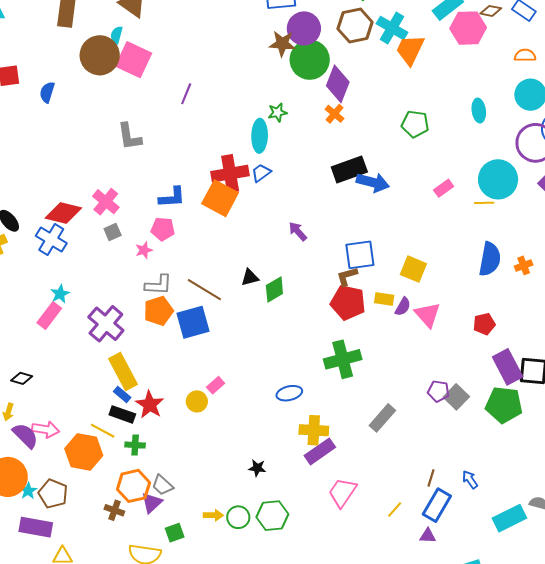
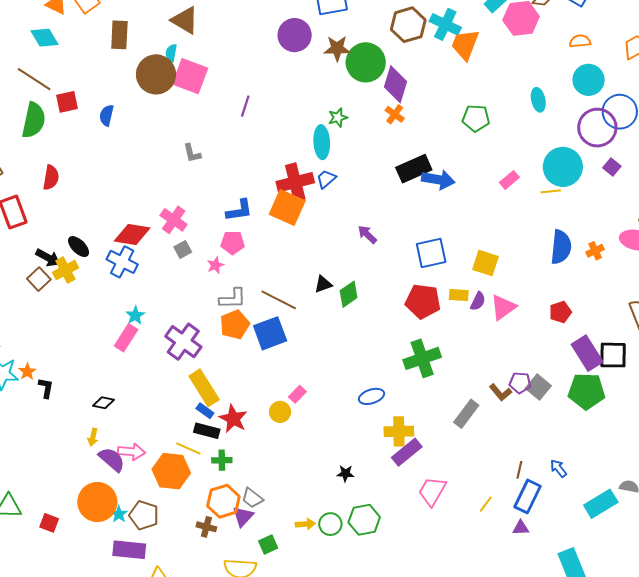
purple circle: (304, 28) -> (295, 35), moved
gray L-shape: (129, 137) -> (192, 153), size x0.7
brown L-shape: (347, 276) -> (500, 392), moved, turned -110
pink triangle: (428, 315) -> (503, 307), turned 40

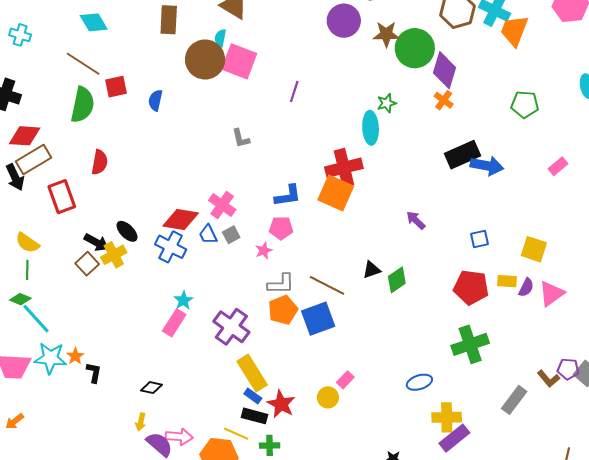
blue trapezoid: (326, 179) -> (208, 234), moved, turned -75
blue square: (431, 253) -> (479, 239), size x0.6

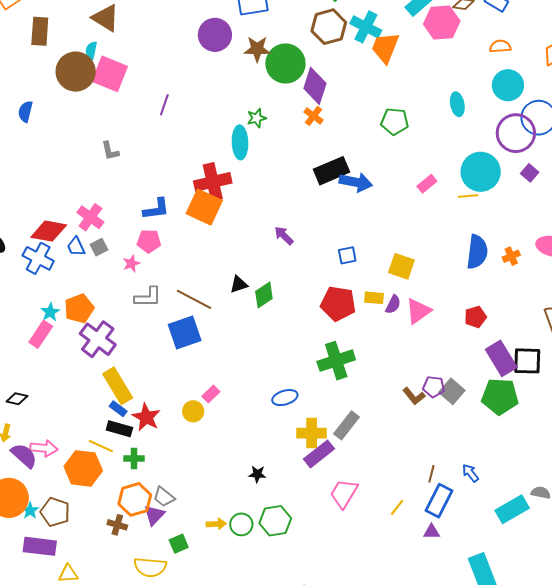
orange pentagon: (283, 310) -> (79, 309), moved
gray rectangle: (514, 400) -> (346, 425), moved

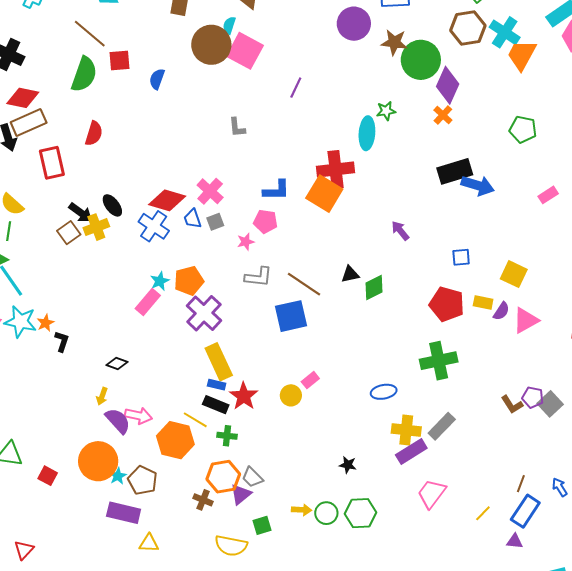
blue rectangle: (118, 409) -> (217, 385), turned -30

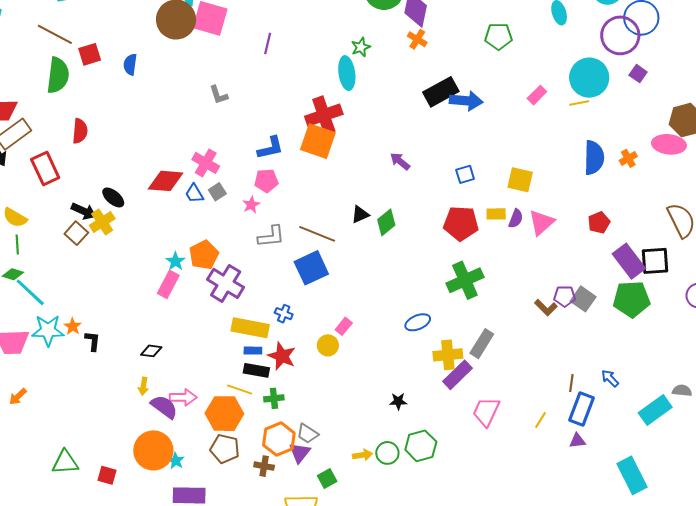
blue cross: (154, 226) -> (284, 314), moved, size x0.6
yellow rectangle: (219, 362) -> (250, 328), turned -42
brown pentagon: (143, 480) -> (225, 449), moved

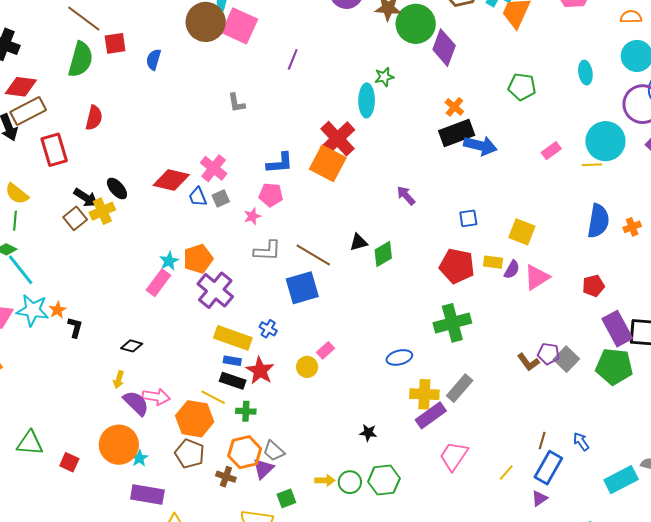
orange cross: (417, 39) -> (454, 107), moved
red cross: (324, 115) -> (337, 139), turned -33
purple triangle: (577, 441) -> (539, 498), turned -36

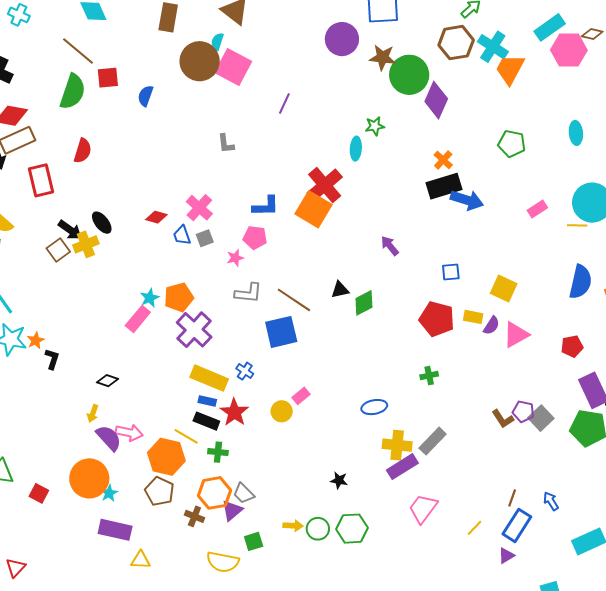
cyan ellipse: (367, 100) -> (356, 149), size x0.7
red diamond: (171, 180) -> (156, 217), size x0.6
green cross: (452, 323) -> (429, 376), size x0.5

